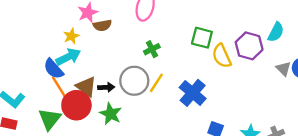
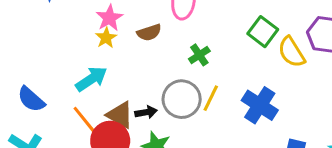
brown semicircle: (102, 25) -> (149, 32), moved
yellow star: (71, 36) -> (106, 38), moved
green square: (202, 38) -> (263, 32), turned 30
blue semicircle: (54, 69) -> (31, 99), moved

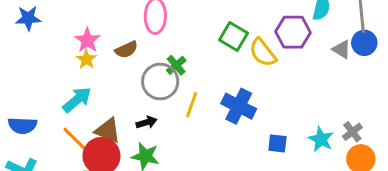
blue semicircle: (31, 99) -> (22, 126), turned -32
gray circle: (182, 99) -> (160, 82), moved
black arrow: (146, 112) -> (147, 122), moved

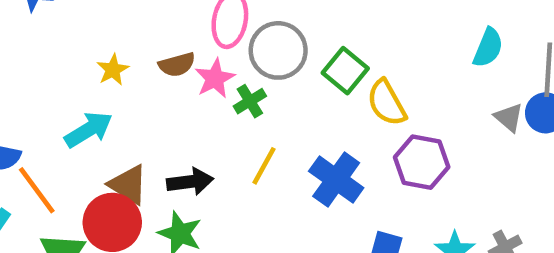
purple hexagon: (293, 32) -> (422, 162), moved
pink star: (87, 40) -> (215, 78), moved
gray circle: (160, 82) -> (278, 50), moved
black arrow: (147, 122) -> (190, 182), size x1.4
orange line: (77, 141) -> (37, 190), moved

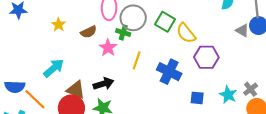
yellow star: (113, 70) -> (58, 25), moved
pink star: (215, 78) -> (108, 48), moved
green cross: (250, 101) -> (123, 32), moved, turned -32
yellow line: (264, 166) -> (137, 60), moved

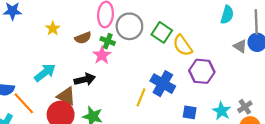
green cross: (123, 32) -> (108, 41), moved
yellow line: (137, 60) -> (141, 97), moved
black arrow: (103, 84) -> (85, 79), moved

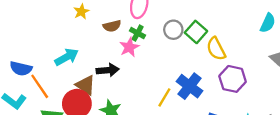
gray circle: (129, 26) -> (173, 30), moved, size x0.7

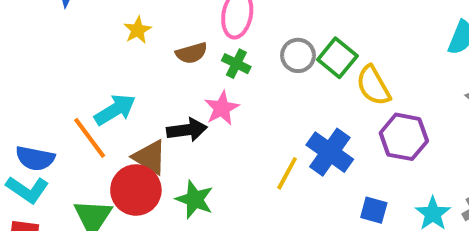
pink star: (129, 47) -> (222, 108), moved
blue semicircle: (21, 68) -> (35, 158), moved
orange line: (40, 86) -> (90, 138), moved

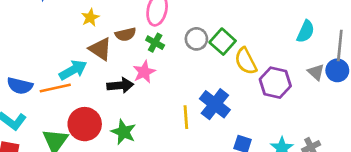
purple hexagon: (404, 137) -> (275, 83), moved
orange line: (90, 138) -> (55, 88), turned -68
brown triangle: (150, 157) -> (100, 49), moved
blue semicircle: (35, 158) -> (20, 86), moved
yellow line: (287, 173) -> (186, 117), turned -35

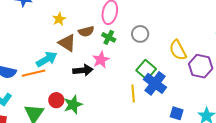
green square: (223, 42) -> (146, 70), moved
red circle: (85, 124) -> (56, 100), size x0.6
green star: (124, 132) -> (73, 105), moved, turned 30

